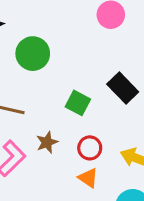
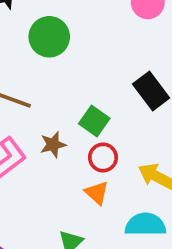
green square: (78, 103) -> (94, 121), moved

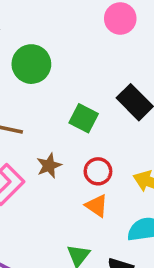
green square: (94, 121) -> (84, 118), moved

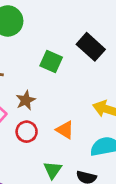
red circle: (98, 171) -> (27, 132), moved

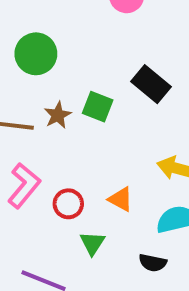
brown star: (26, 100) -> (58, 115), moved
green triangle: (53, 170) -> (92, 243), moved

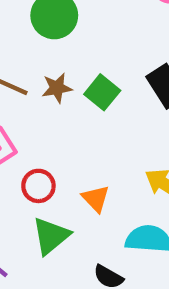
green triangle: (92, 243) -> (51, 236), size x1.4

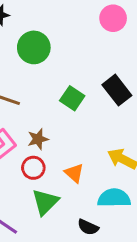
brown star: (57, 88) -> (38, 139), moved

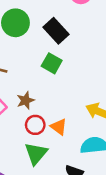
black rectangle: (117, 90) -> (56, 31), moved
red circle: (33, 168) -> (35, 125), moved

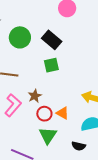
green square: (52, 63) -> (51, 65), turned -35

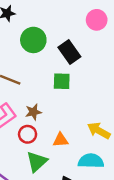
orange triangle: (63, 113) -> (61, 140), turned -48
red circle: (44, 114) -> (28, 134), moved

